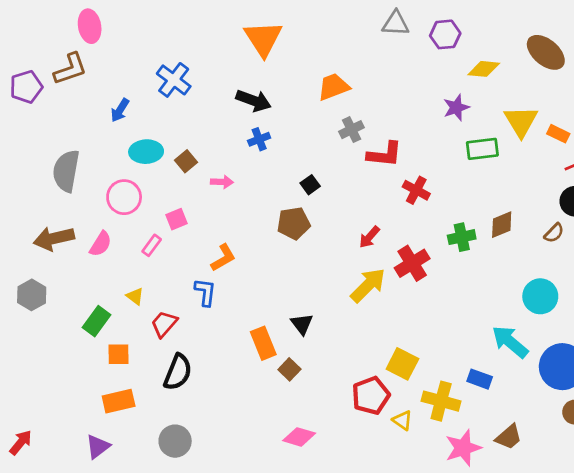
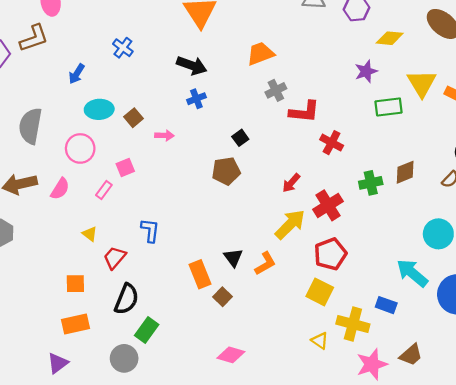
blue cross: (174, 80) -> (123, 48), size x0.7
orange L-shape: (223, 258) -> (265, 264), moved
green rectangle: (96, 321) -> (147, 330), moved
red pentagon: (371, 396) -> (330, 254), moved

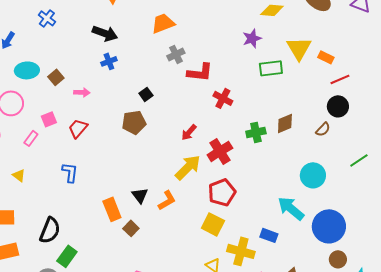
red trapezoid: (115, 258) -> (78, 128), moved

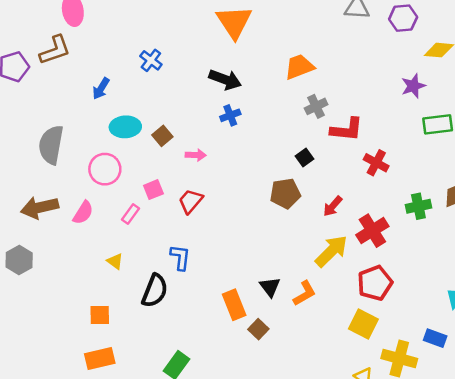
black square: (146, 94) -> (305, 158), moved
brown pentagon: (134, 122) -> (285, 193), moved
black semicircle: (50, 230) -> (155, 291), moved

